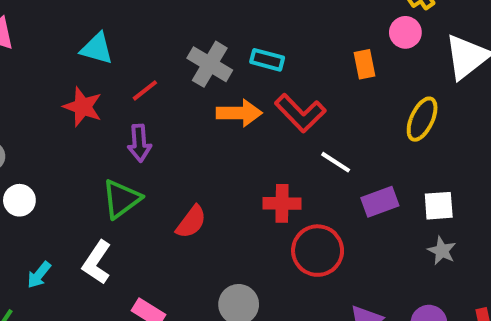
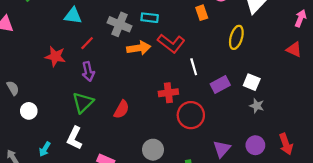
cyan triangle: (97, 49) -> (73, 16), moved
white line: (336, 162) -> (194, 67), turned 49
white square: (439, 206) -> (252, 82), turned 35

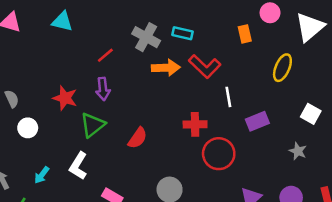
cyan triangle: (73, 16) -> (62, 21), moved
red star: (55, 56) -> (65, 98), moved
white square: (252, 82) -> (311, 114), moved

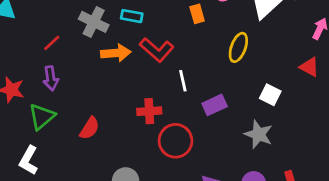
gray star: (298, 151) -> (258, 134), size x1.5

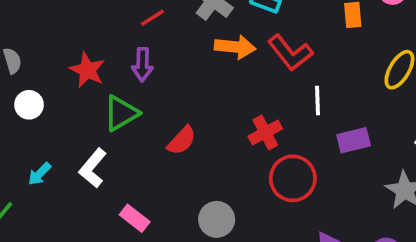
red cross: (149, 111) -> (265, 132), turned -35

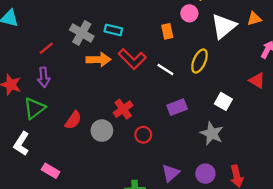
white line: (318, 100) -> (165, 70), moved, turned -48
red circle: (293, 178) -> (143, 135), size x0.6
gray circle: (217, 219) -> (102, 131), moved

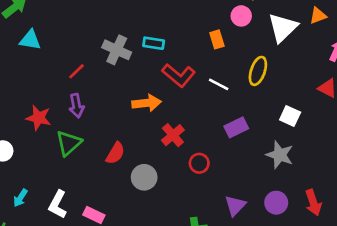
orange arrow: (98, 60) -> (147, 103), moved
gray circle: (102, 131) -> (144, 177), moved
white L-shape: (21, 144) -> (58, 204), moved

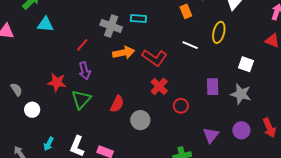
red L-shape: (179, 75) -> (155, 58), moved
orange arrow: (147, 103) -> (124, 53), moved
purple rectangle: (236, 127) -> (213, 87), moved, turned -60

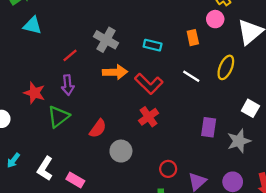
cyan rectangle: (138, 18) -> (153, 45), moved
gray star: (241, 94) -> (239, 141), turned 30
red circle: (181, 106) -> (168, 169), moved

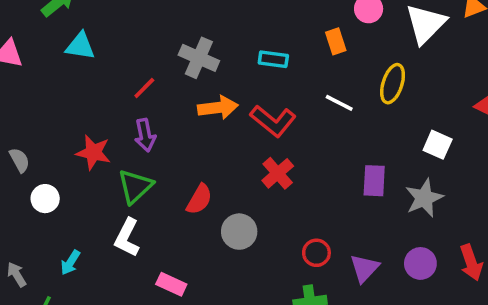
white L-shape: (45, 169) -> (127, 238), moved

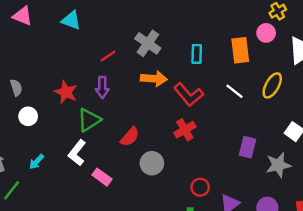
orange rectangle: (336, 41) -> (240, 50), size x1.5
cyan rectangle: (273, 59) -> (197, 54), turned 72
pink rectangle: (171, 284) -> (102, 177), moved

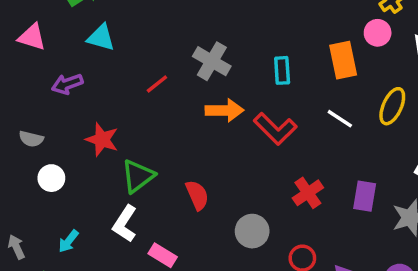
purple arrow: (102, 87) -> (67, 84), moved, turned 75
gray semicircle: (16, 88) -> (31, 139), turned 126
red cross: (185, 130) -> (308, 193), moved
red semicircle: (130, 137) -> (197, 195), turned -60
gray circle: (152, 163) -> (252, 231), moved

